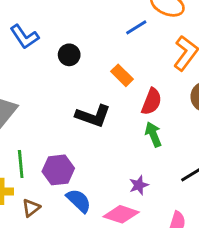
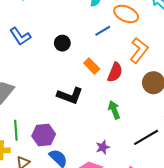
black circle: (69, 55) -> (62, 43), moved
red semicircle: (152, 102) -> (115, 72), moved

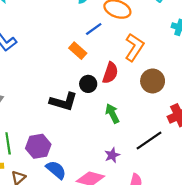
black circle: (62, 43) -> (88, 84), moved
orange rectangle: (92, 66) -> (78, 51), moved
purple star: (103, 147) -> (112, 155), moved

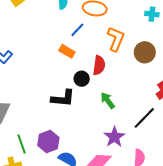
brown circle: (153, 81) -> (145, 52), moved
purple star: (112, 155) -> (114, 137), size x1.5

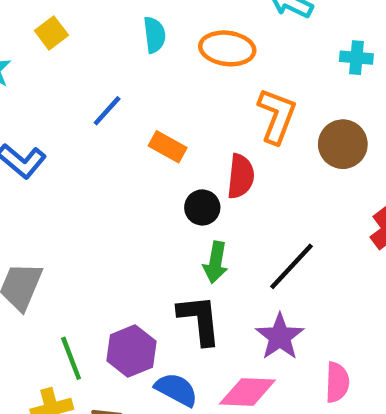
blue line: (77, 30) -> (107, 111), moved
black L-shape: (63, 98) -> (200, 320), moved, turned -100
green arrow: (108, 101) -> (216, 262), moved, turned -132
black line: (144, 118) -> (291, 266), moved

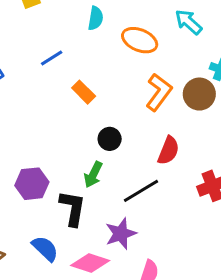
brown circle: (343, 144) -> (199, 94), moved
red semicircle: (241, 176) -> (168, 151), moved
black circle: (202, 207) -> (110, 139), moved
purple hexagon: (131, 351) -> (32, 184), moved

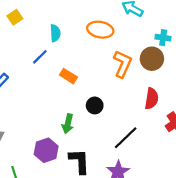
cyan semicircle: (96, 18) -> (55, 33), moved
red semicircle: (168, 151) -> (152, 99), moved
green arrow: (93, 175) -> (68, 124), moved

